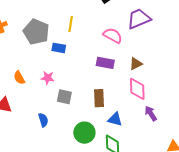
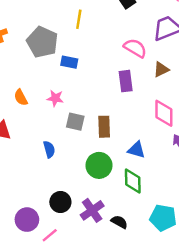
yellow line: (71, 24) -> (79, 19), moved
purple rectangle: (105, 63) -> (126, 81), turned 72
brown triangle: (136, 64) -> (161, 69), moved
brown rectangle: (99, 98) -> (104, 127), moved

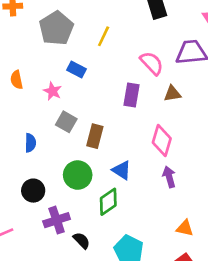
yellow line: (79, 19) -> (104, 36), moved
blue rectangle: (69, 62) -> (76, 69), moved
green diamond: (133, 181) -> (108, 202), turned 40
black circle: (60, 202) -> (33, 191), moved

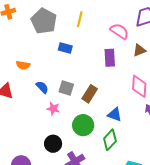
orange semicircle: (17, 80) -> (23, 65), turned -56
pink star: (53, 91) -> (53, 109), moved
brown rectangle: (95, 136) -> (90, 94), turned 30
blue semicircle: (30, 143) -> (42, 87), moved, turned -32

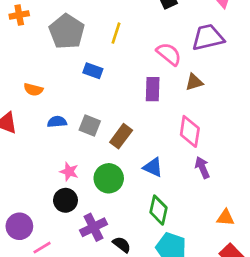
blue semicircle: (42, 87) -> (57, 122), turned -56
pink star: (53, 109) -> (69, 172), moved
green diamond: (110, 140) -> (158, 210), moved, turned -35

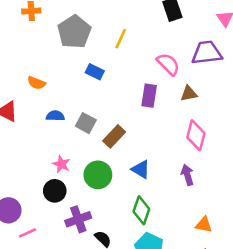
pink diamond: (190, 131) -> (196, 135), moved

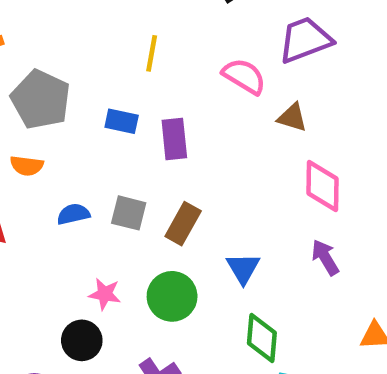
gray pentagon: (74, 32) -> (41, 100), moved
brown triangle: (189, 94) -> (292, 117), turned 42
purple rectangle: (149, 96) -> (174, 139), moved
blue triangle: (141, 169) -> (243, 268), turned 42
black circle: (55, 191) -> (82, 340), moved

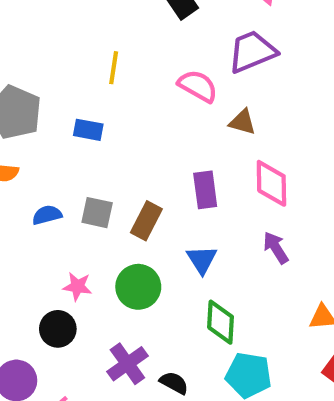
purple rectangle: (174, 139) -> (205, 190), moved

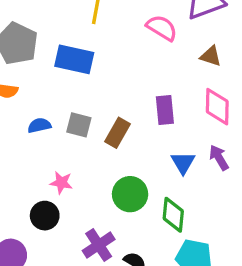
brown triangle: (242, 122) -> (211, 56), moved
blue rectangle: (88, 130) -> (74, 59), size x1.6
blue triangle: (202, 260) -> (183, 163), moved
green circle: (138, 287) -> (130, 194), moved

